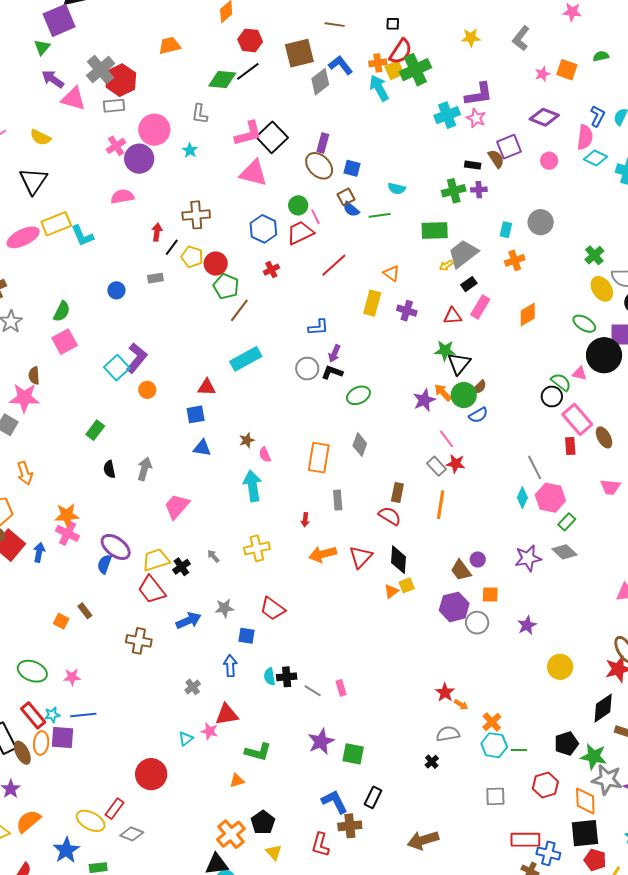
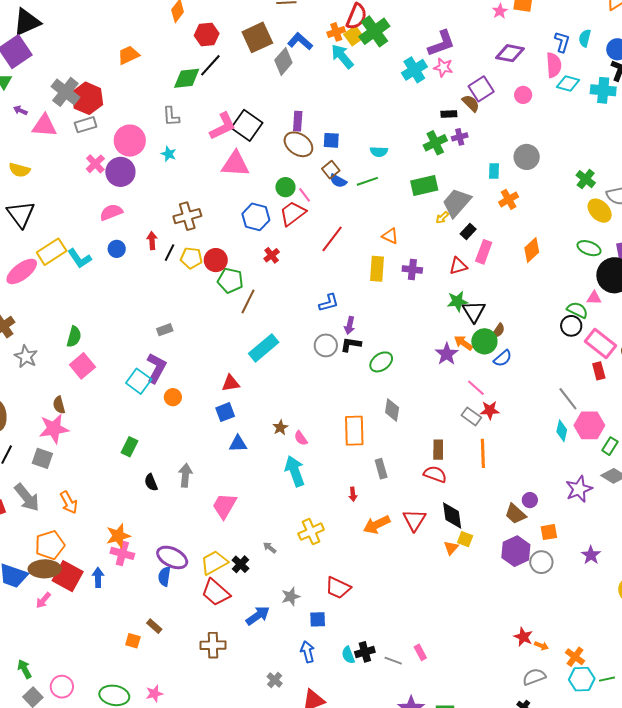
purple arrow: (53, 79) -> (20, 110), size x0.6
gray rectangle: (155, 278) -> (165, 330), moved
blue circle: (116, 290) -> (117, 249), moved
yellow square: (407, 585) -> (465, 539), turned -35

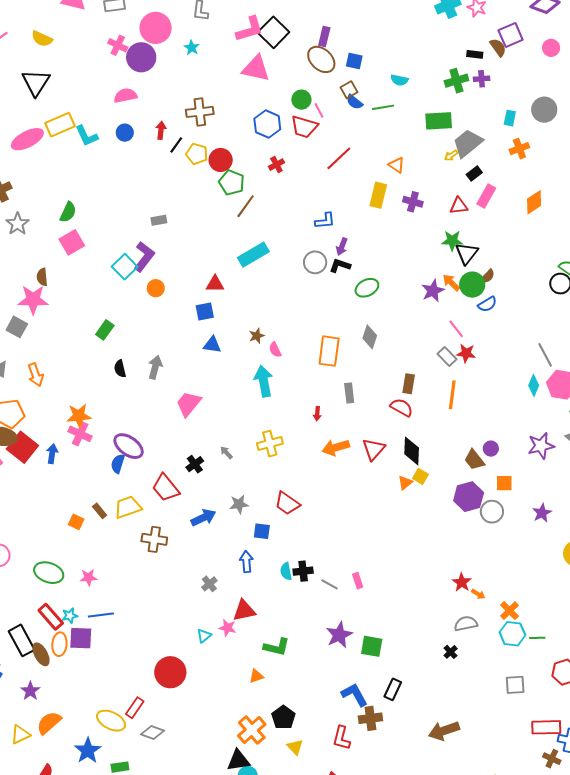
pink cross: (95, 164) -> (118, 45), turned -30
red trapezoid: (293, 213) -> (304, 127), turned -136
yellow trapezoid: (214, 562) -> (128, 507), moved

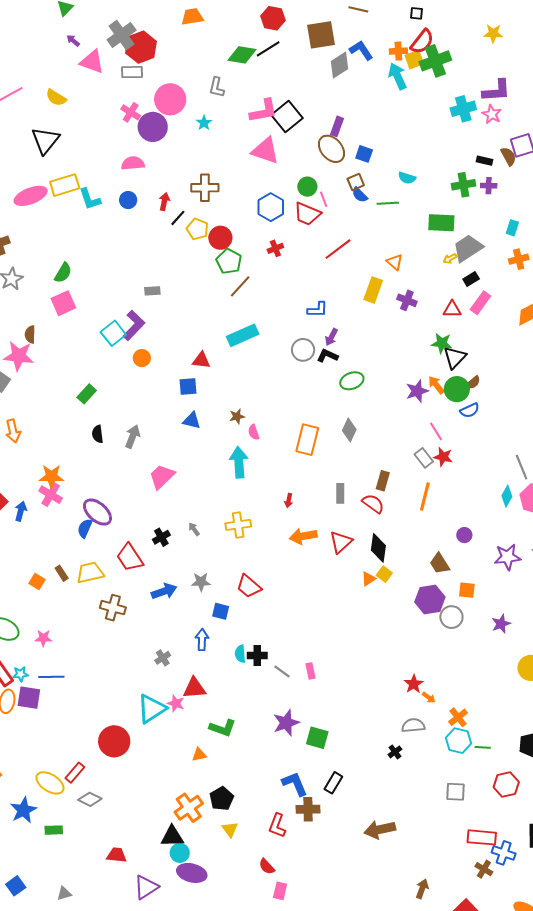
gray rectangle: (349, 393) -> (340, 493), moved
purple circle: (491, 449) -> (464, 535), moved
cyan triangle: (204, 636) -> (152, 709), size x2.0

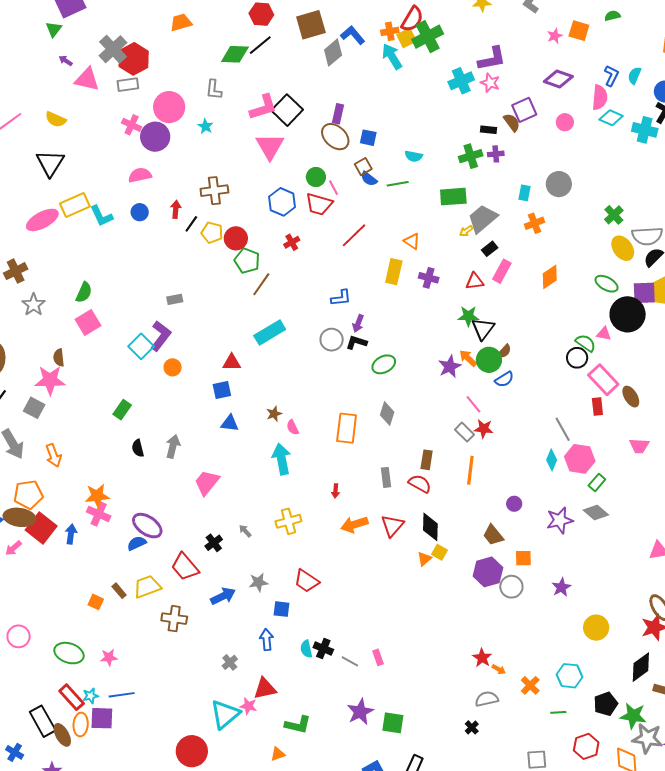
pink triangle: (265, 151) -> (270, 146), turned 48
blue semicircle: (85, 528) -> (137, 543), turned 48
black cross: (257, 655) -> (323, 648), turned 30
cyan hexagon: (458, 741) -> (570, 676), moved

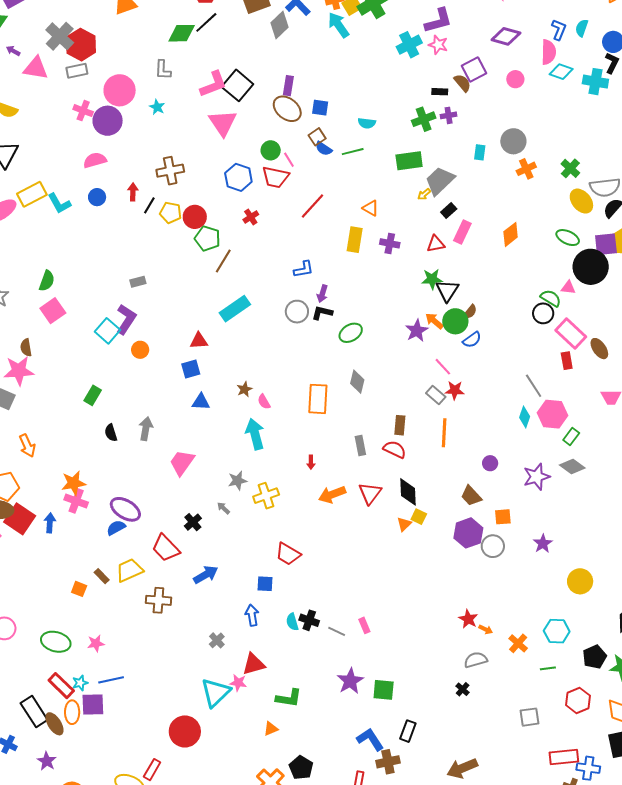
orange cross: (534, 223) -> (526, 169), moved
gray star: (258, 582) -> (238, 481), moved

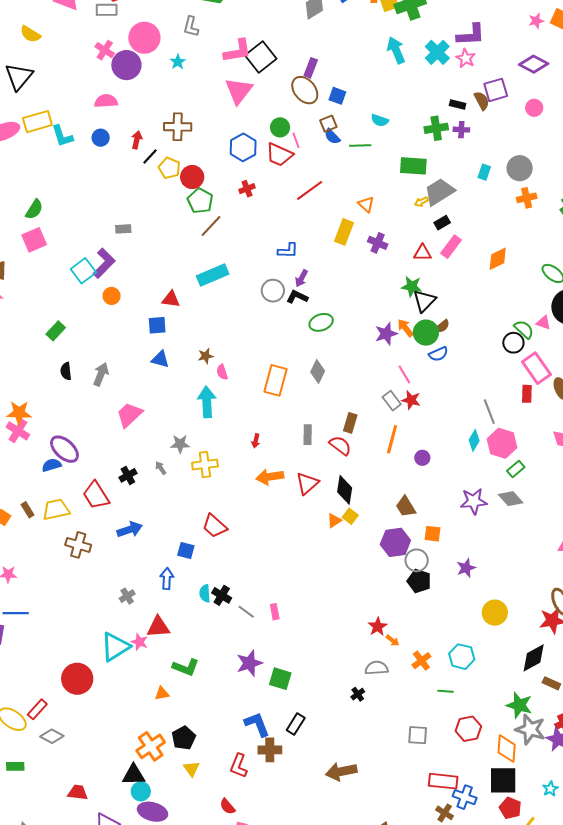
cyan arrow: (338, 25) -> (396, 50), moved
cyan cross: (409, 45) -> (437, 52), turned -30
purple circle: (490, 463) -> (422, 458), moved
black pentagon: (595, 657) -> (419, 581), moved, turned 30

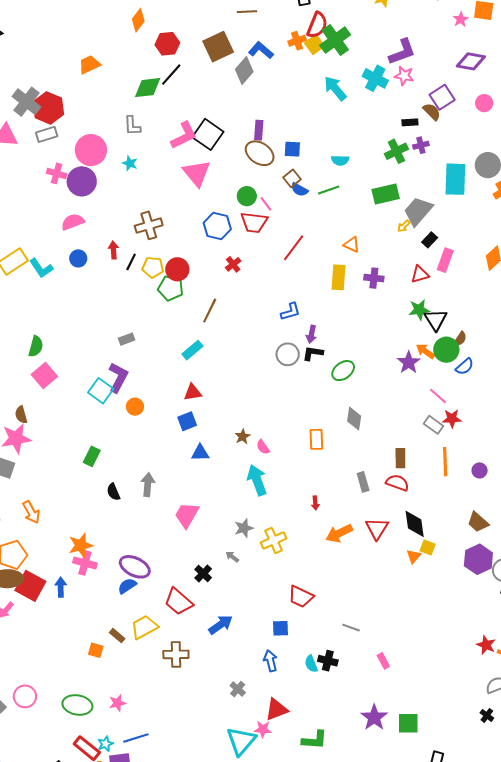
cyan rectangle: (484, 172) -> (455, 179), size x2.0
green pentagon: (200, 201) -> (171, 288), moved
cyan rectangle: (213, 275) -> (192, 350), moved, size x0.7
orange rectangle: (275, 380) -> (316, 439), size x0.7
gray line: (246, 612) -> (351, 628), moved

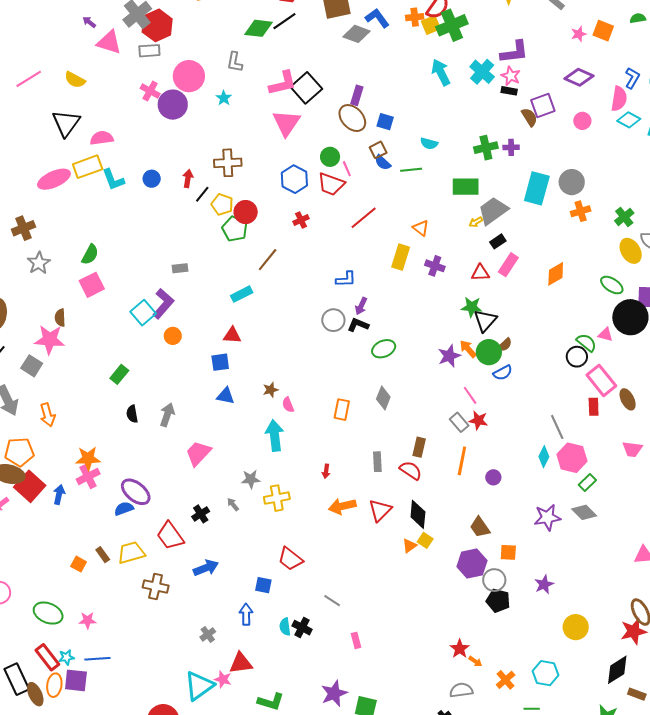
gray diamond: (244, 70) -> (356, 34), turned 56
black rectangle: (410, 122) -> (509, 91), moved
pink semicircle: (73, 222) -> (102, 138), moved
pink cross: (85, 563) -> (88, 477), turned 35

